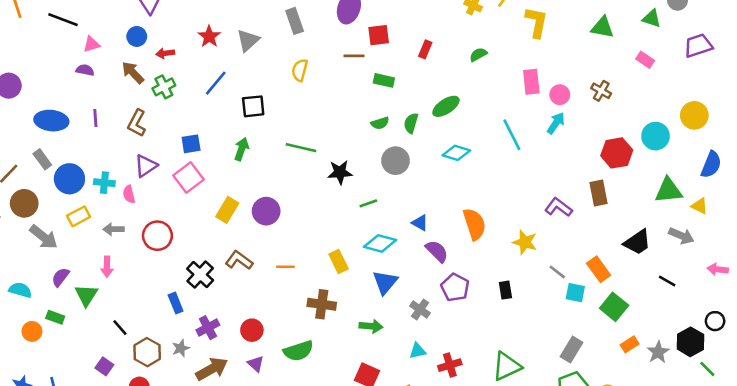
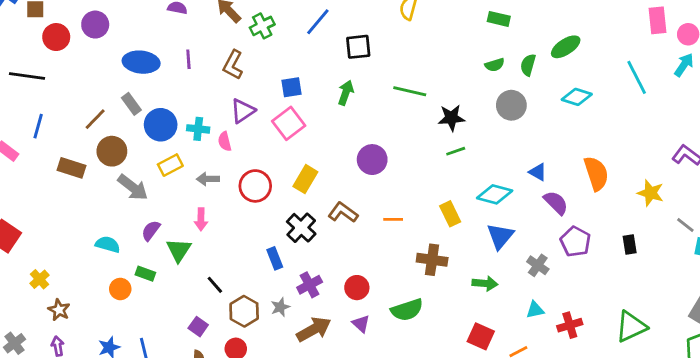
green line: (368, 203) -> (456, 151), moved
yellow rectangle: (227, 210) -> (305, 179), moved

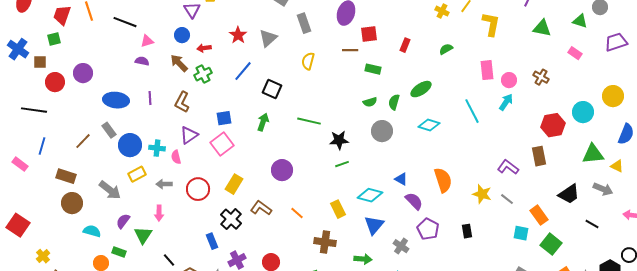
black square: (358, 47) -> (272, 89), turned 30
brown circle: (112, 151) -> (72, 203), moved
orange line: (393, 219) -> (297, 213), turned 40
gray line: (685, 225) -> (507, 199), moved

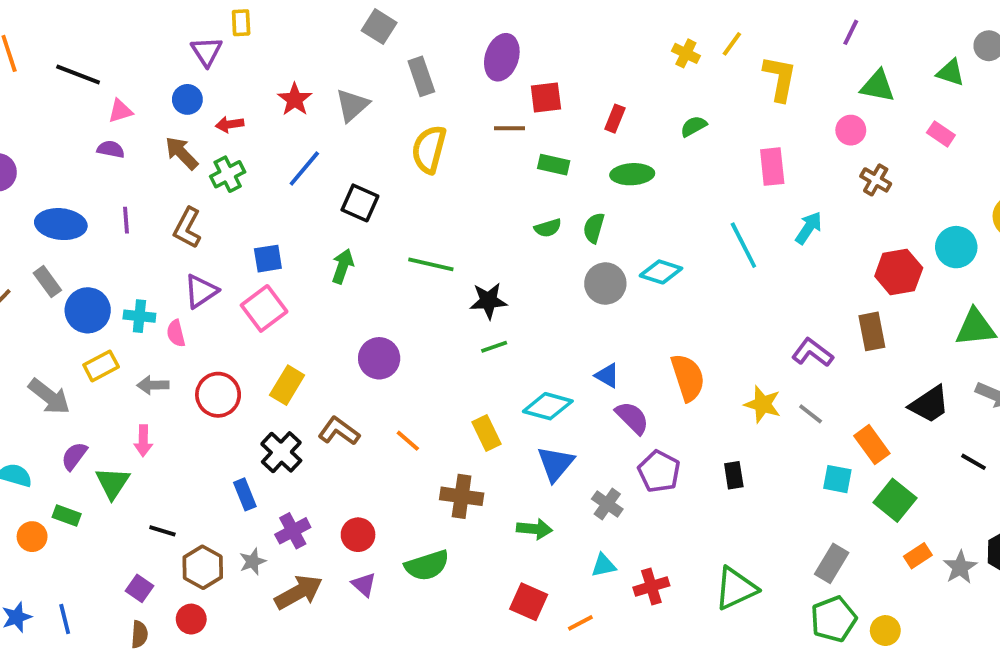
yellow semicircle: (308, 61) -> (429, 149), size x1.4
pink circle: (509, 80) -> (851, 130), moved
green ellipse: (421, 89) -> (632, 174), moved, turned 30
gray circle: (382, 131) -> (605, 283), moved
black line: (169, 260) -> (162, 531), turned -32

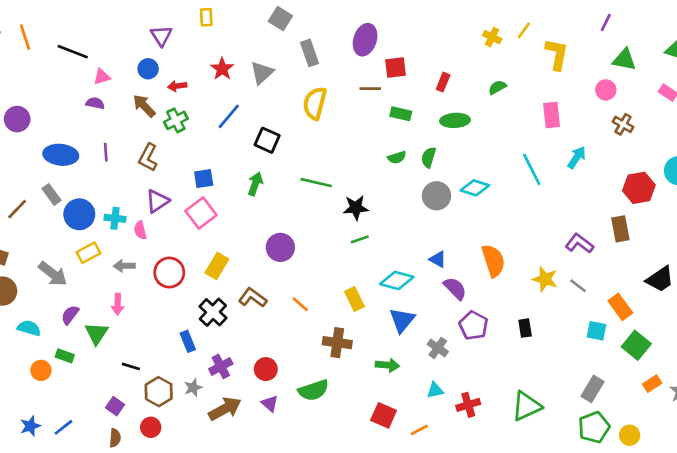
yellow rectangle: (241, 23) -> (206, 17), moved
blue line: (65, 619) -> (63, 427), turned 66

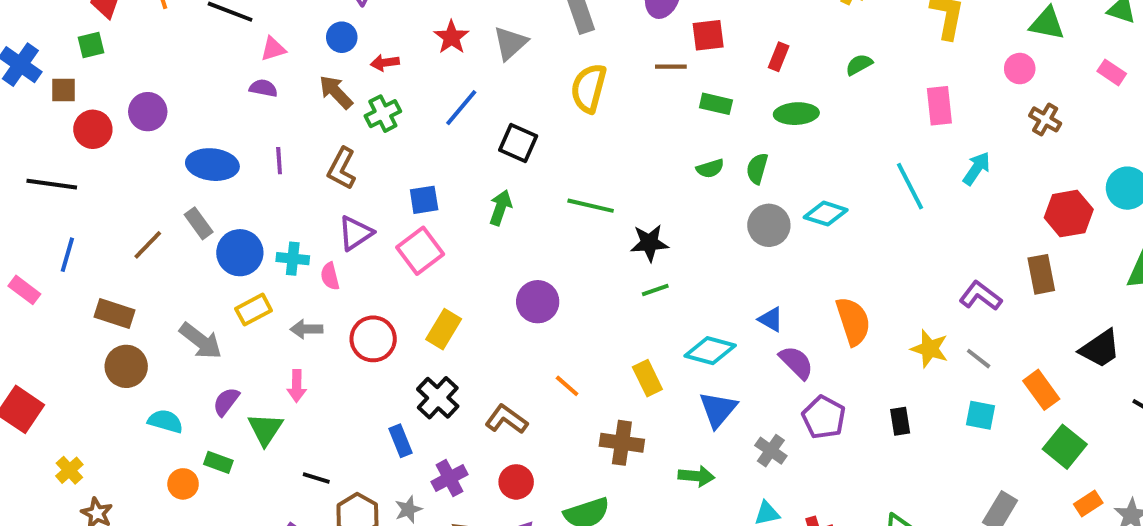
brown L-shape: (253, 298) -> (506, 419), moved
cyan square: (597, 331) -> (981, 415), moved

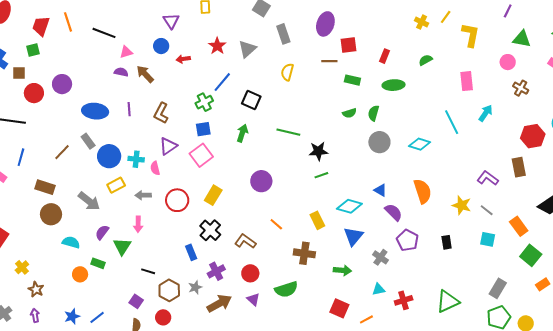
yellow semicircle: (589, 88) -> (287, 72), size x0.7
brown arrow: (336, 92) -> (145, 74), moved
green cross: (383, 114) -> (204, 102), moved
cyan diamond: (826, 214) -> (420, 144), moved

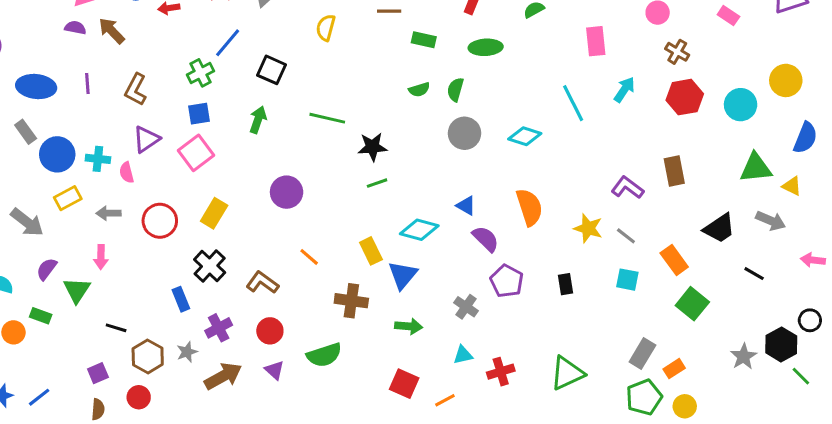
red hexagon: (533, 136) -> (685, 97), moved
blue triangle: (353, 236) -> (403, 275), moved
orange rectangle: (543, 284) -> (674, 369), moved
purple square: (136, 301) -> (98, 373), turned 32

